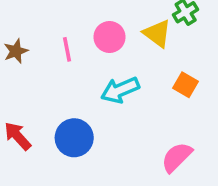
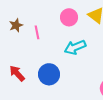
pink line: (67, 49) -> (37, 32), moved

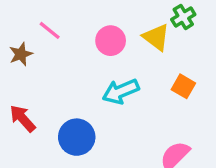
pink line: (37, 32) -> (50, 30), moved, turned -40
red arrow: (17, 73) -> (23, 118), moved

